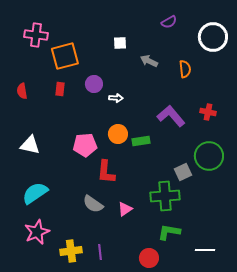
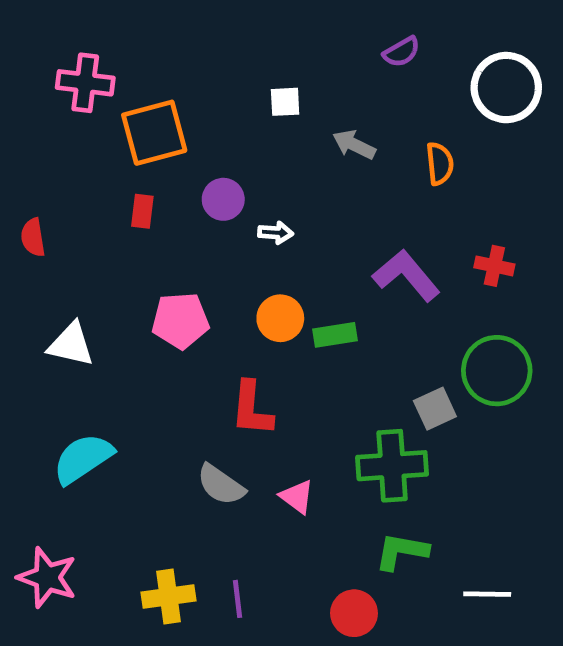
red semicircle: (22, 91) -> (33, 237), moved
pink pentagon: (85, 145) -> (180, 321), moved
pink triangle: (125, 209) -> (297, 497), turned -49
pink star: (37, 232) -> (47, 577), moved, turned -30

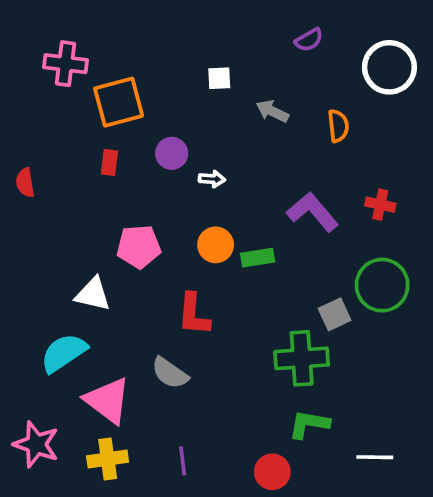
white triangle: (71, 344) -> (93, 294), moved
pink triangle: (297, 497) -> (108, 400), moved, size x1.8
yellow cross: (168, 597) -> (108, 459), moved

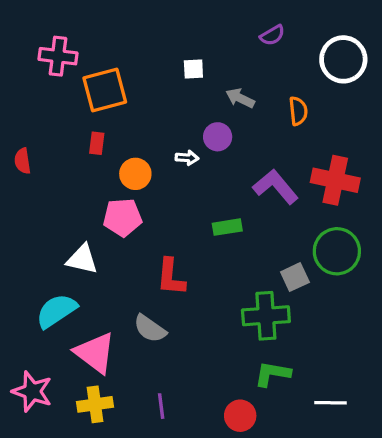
purple circle: (172, 153) -> (218, 137), moved
red cross: (380, 205) -> (335, 180), size x1.8
orange circle: (216, 245) -> (135, 174), moved

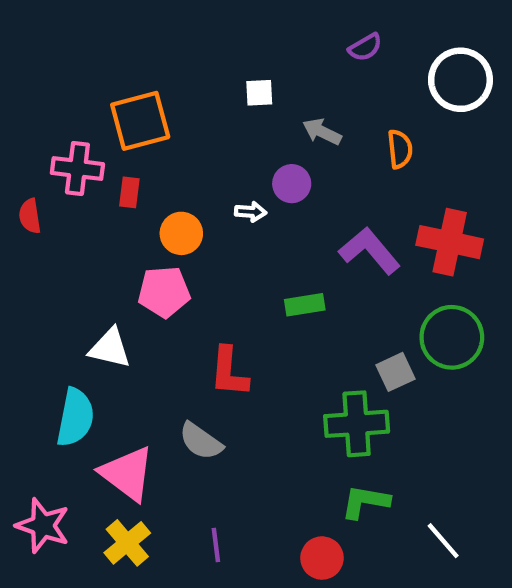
pink cross: (58, 56) -> (77, 168), moved
cyan semicircle: (56, 311) -> (75, 417), turned 135
white line: (330, 403) -> (443, 541), turned 48
yellow cross: (95, 404) -> (127, 543), turned -32

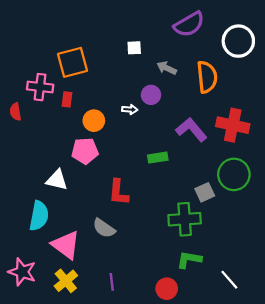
purple semicircle: (365, 47) -> (189, 24), size x1.8
orange semicircle: (400, 149) -> (207, 77), size x1.6

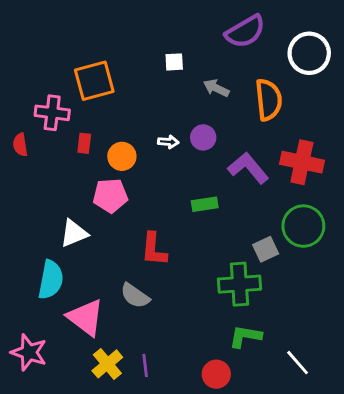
purple circle: (151, 95) -> (203, 137), moved
red rectangle: (67, 99) -> (84, 143), moved
white triangle: (57, 180) -> (74, 233), turned -35
yellow cross: (66, 281) -> (107, 364), moved

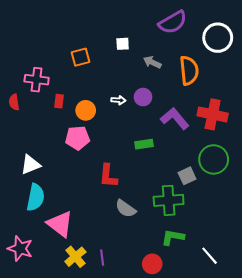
orange square: (94, 81) -> (81, 57), moved, size x0.7
white triangle: (74, 233) -> (30, 165), moved
gray semicircle: (135, 296) -> (126, 209), moved

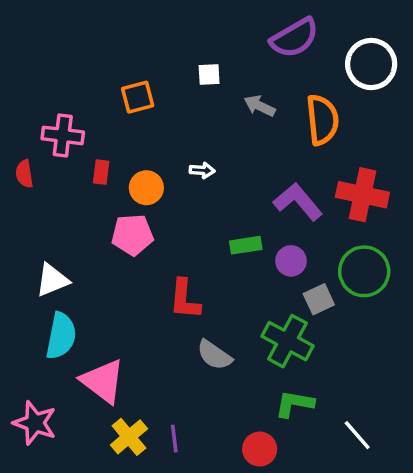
purple circle: (143, 97) -> (291, 261), moved
green cross: (169, 200) -> (288, 341), turned 32

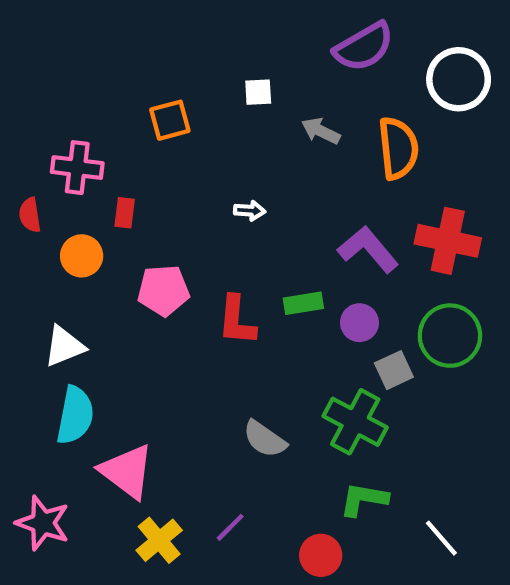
orange circle: (146, 188) -> (82, 256), moved
red L-shape: (185, 299) -> (237, 321), moved
purple line: (174, 439) -> (230, 527), moved, turned 52

